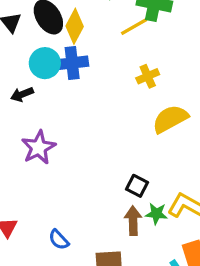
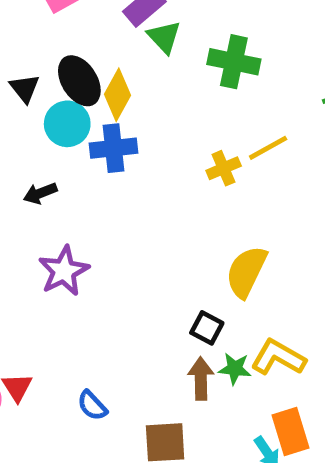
yellow line: (134, 27) -> (268, 148), moved
cyan circle: (45, 63) -> (67, 124), moved
yellow semicircle: (170, 119) -> (246, 272), moved, turned -36

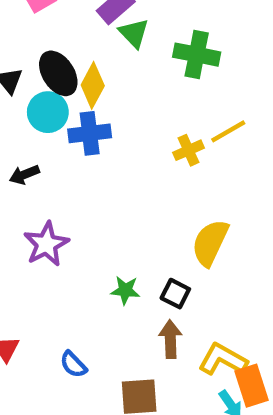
yellow L-shape: (278, 357) -> (223, 359), moved
green star: (235, 369) -> (125, 290), moved

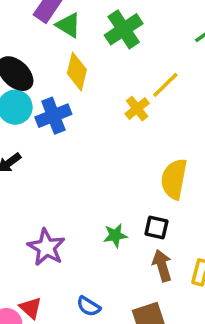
green cross: (197, 55) -> (124, 29), turned -30
yellow diamond: (93, 85) -> (77, 72), moved
purple star: (46, 244) -> (46, 247), moved

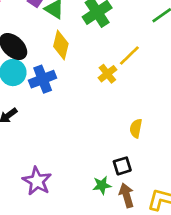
yellow semicircle: (174, 179) -> (136, 128), size x0.6
black square: (156, 228) -> (122, 166), turned -30
green star: (115, 235) -> (102, 185), moved

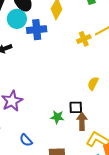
brown arrow: (127, 195) -> (82, 121), moved

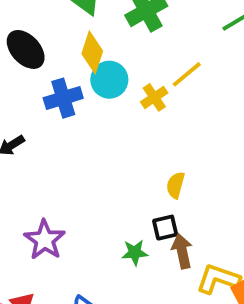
cyan circle: (17, 19) -> (109, 80), moved
yellow semicircle: (93, 83) -> (176, 185), moved

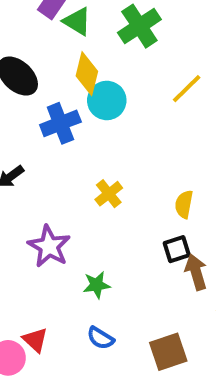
yellow cross: (154, 97) -> (109, 194), moved
purple star: (45, 240) -> (49, 246), moved
green star: (135, 252) -> (97, 285), moved

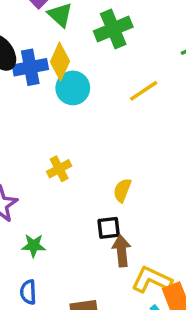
blue cross: (60, 123) -> (30, 67), moved
blue semicircle: (101, 338) -> (28, 292), turned 45

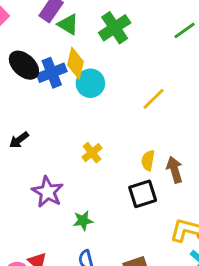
yellow line: (144, 91) -> (153, 99), moved
black square: (109, 228) -> (143, 194), size x1.4
brown arrow: (122, 251) -> (175, 170), moved

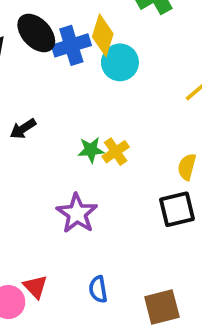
purple star: (48, 192) -> (77, 213), moved
green star: (83, 221) -> (91, 150), moved

